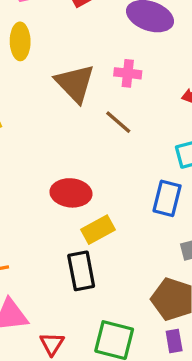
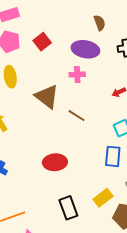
pink cross: (128, 73) -> (77, 75), moved
yellow rectangle: (98, 230) -> (103, 198), moved

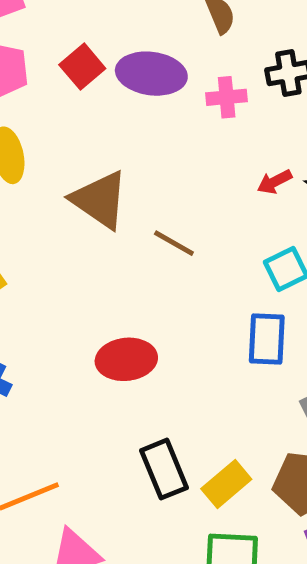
purple ellipse: (85, 49) -> (151, 74), moved
pink cross: (77, 75) -> (227, 97), moved
yellow rectangle: (103, 198) -> (226, 484), moved

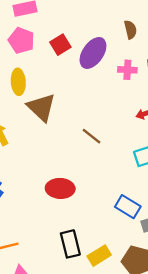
purple ellipse: (151, 74) -> (93, 53), turned -72
brown triangle: (100, 200) -> (41, 107), moved
blue rectangle: (267, 339) -> (128, 207), moved, turned -70

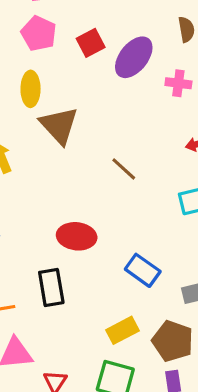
blue rectangle: (128, 207) -> (143, 270), moved
black rectangle: (70, 244) -> (51, 287), moved

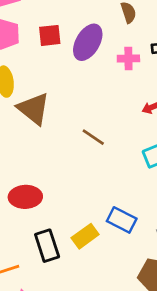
red square: (91, 43) -> (50, 35), turned 30
red ellipse: (77, 236) -> (25, 197), moved
yellow rectangle: (123, 330) -> (85, 236), moved

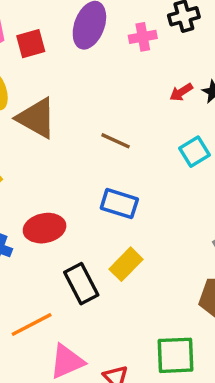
red square: (50, 35) -> (31, 44), moved
blue rectangle: (122, 220) -> (119, 204), moved

